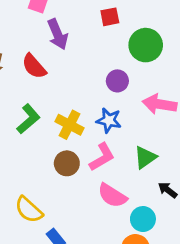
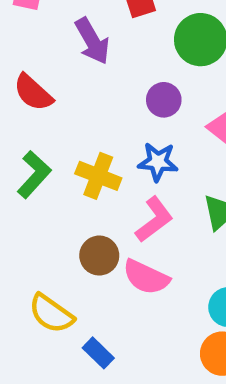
purple arrow: (58, 34) -> (92, 41), moved
brown circle: (67, 163) -> (99, 256), moved
pink semicircle: (112, 196) -> (146, 277), moved

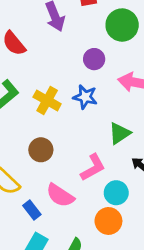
pink L-shape: (154, 219) -> (93, 168), moved
pink semicircle: (146, 277) -> (60, 195), moved

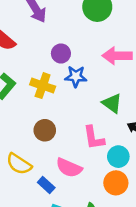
purple circle: (94, 59) -> (61, 53), moved
green triangle: (120, 133) -> (112, 103), turned -40
pink L-shape: (93, 168) -> (94, 138), turned 120

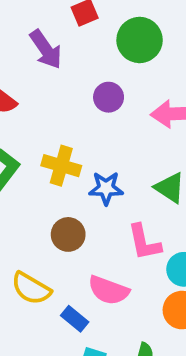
purple circle: (61, 53) -> (109, 97), moved
blue star: (76, 76) -> (106, 188), moved

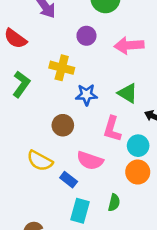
yellow cross: (61, 166) -> (62, 68), moved
pink L-shape: (144, 242) -> (112, 129), turned 30

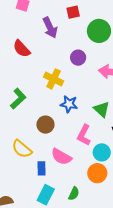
green L-shape: (21, 84) -> (18, 99), moved
blue rectangle: (69, 180) -> (41, 168), turned 40

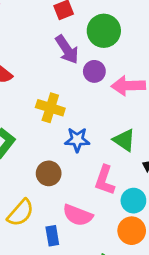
purple arrow: (50, 28) -> (67, 49), moved
purple circle: (78, 58) -> (94, 71), moved
yellow semicircle: (22, 149) -> (21, 213), turned -80

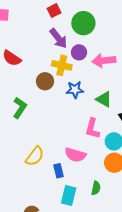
yellow cross: (50, 108) -> (62, 65), moved
blue star: (77, 140) -> (75, 90), moved
brown circle: (49, 173) -> (45, 81), moved

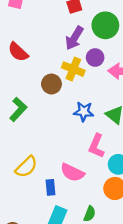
purple arrow: (58, 38) -> (74, 38), turned 60
blue star: (75, 90) -> (84, 112), moved

